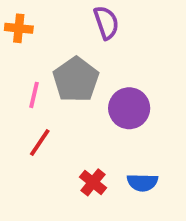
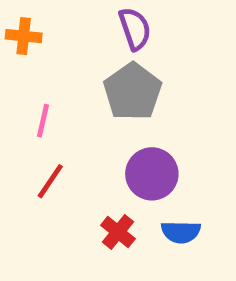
gray pentagon: (76, 80) -> (132, 92), moved
purple circle: (129, 108) -> (152, 174), moved

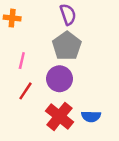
purple circle: (152, 174) -> (59, 79), moved
red cross: (118, 232) -> (59, 116), size x1.6

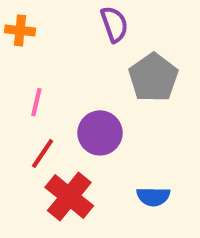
gray pentagon: (67, 46) -> (153, 78), moved
red cross: (59, 116) -> (69, 197), moved

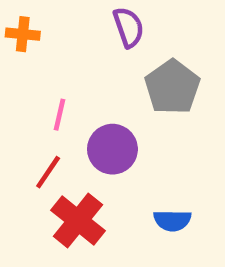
pink line: (36, 102) -> (60, 115), moved

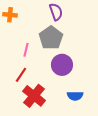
gray pentagon: (172, 87) -> (51, 38), moved
purple circle: (112, 149) -> (62, 65), moved

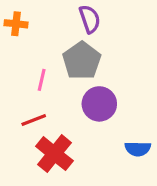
red line: (21, 75) -> (34, 120), turned 35
blue semicircle: (75, 96) -> (138, 149), moved

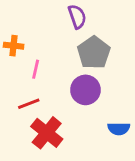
orange cross: (16, 24) -> (14, 46), moved
gray pentagon: (82, 61) -> (94, 53), moved

